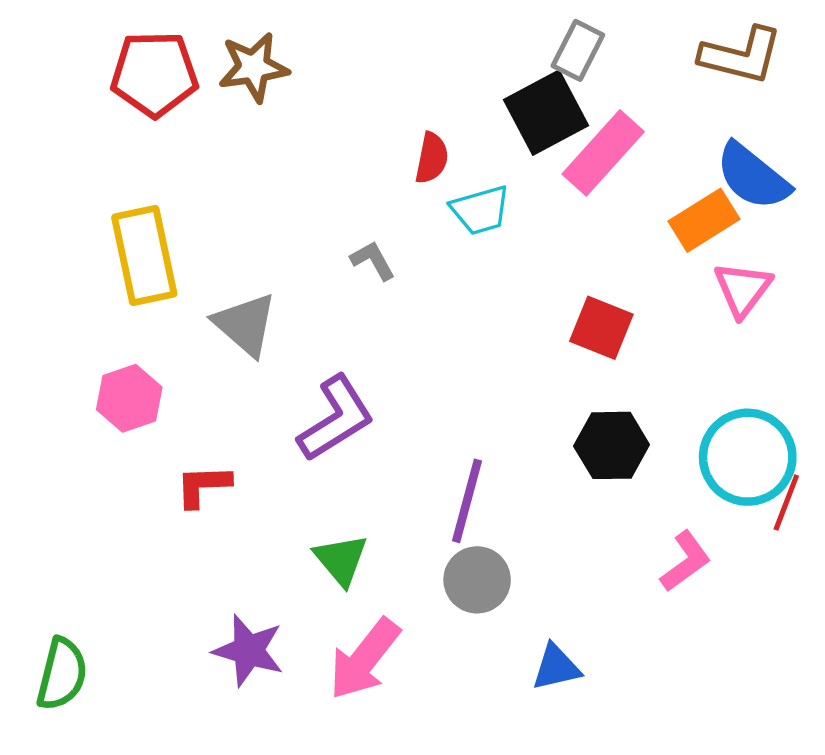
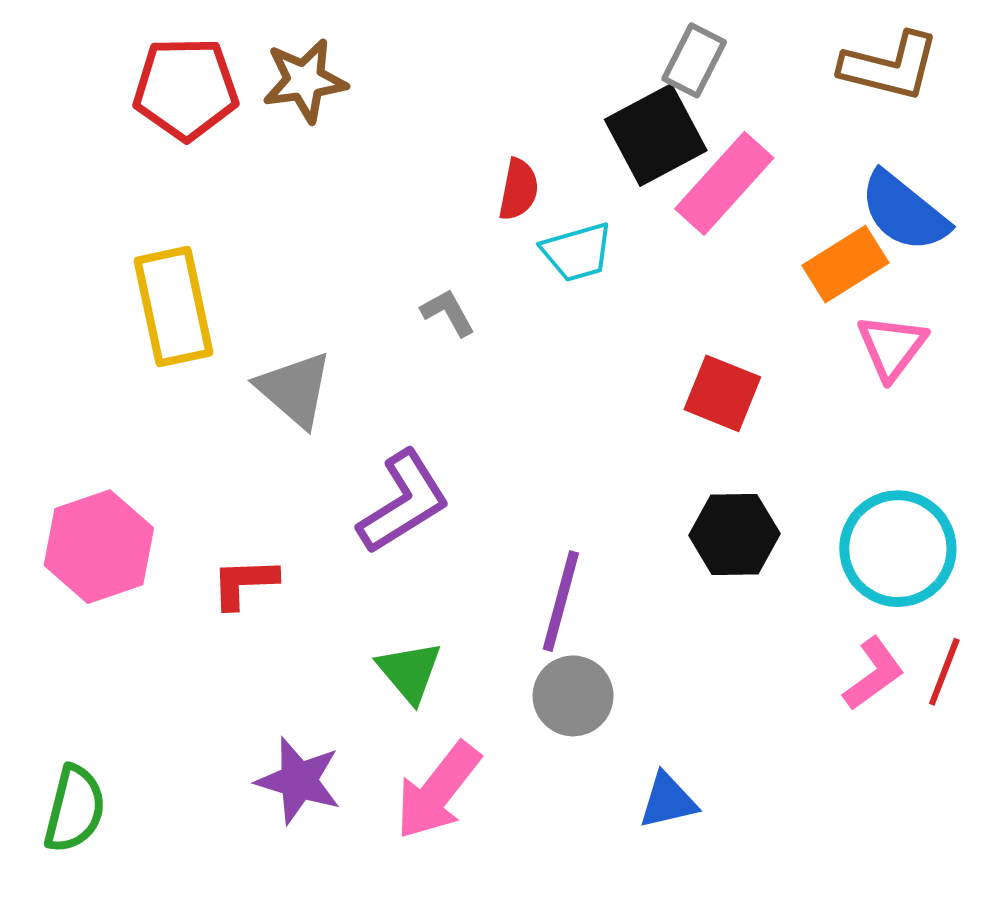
pink hexagon: (129, 398) -> (99, 547), moved, size x1.4
red line: (786, 503) -> (944, 672), moved
pink L-shape: (685, 561) -> (874, 674), moved

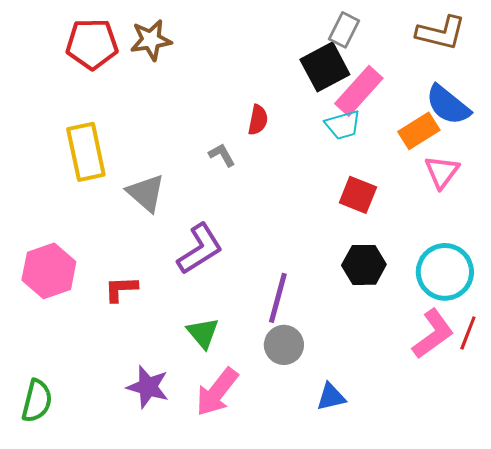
red semicircle: (519, 189) -> (258, 120), moved
cyan trapezoid: (577, 252) -> (343, 125), moved
pink L-shape: (874, 674) -> (433, 334), size x1.4

